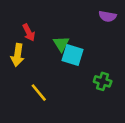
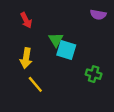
red arrow: (29, 33) -> (26, 20), moved
yellow arrow: (17, 55) -> (26, 58), moved

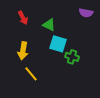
green triangle: (56, 40) -> (49, 25), moved, turned -32
green cross: (94, 74) -> (72, 57), moved

